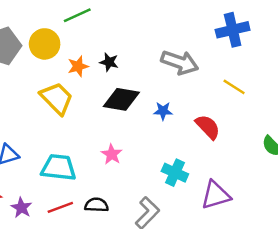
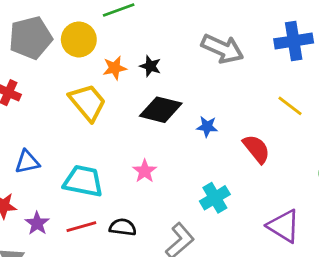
gray arrow: (180, 62) -> (222, 49), moved
cyan cross: (175, 173) -> (215, 198), turned 30
purple triangle: (216, 195) -> (284, 226), moved, turned 44

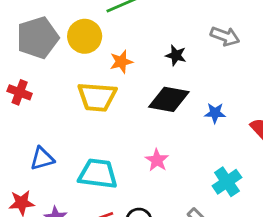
gray arrow: (222, 49) -> (225, 36), size x0.7
black star: (150, 66) -> (176, 55), moved
yellow trapezoid: (87, 102) -> (97, 97), turned 138

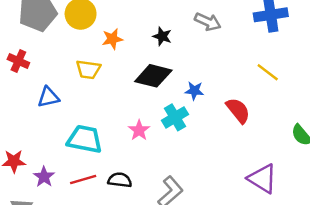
yellow trapezoid: (97, 97) -> (88, 69), size x0.7
blue triangle: (42, 159) -> (48, 97), moved
cyan cross: (227, 182) -> (175, 117), moved

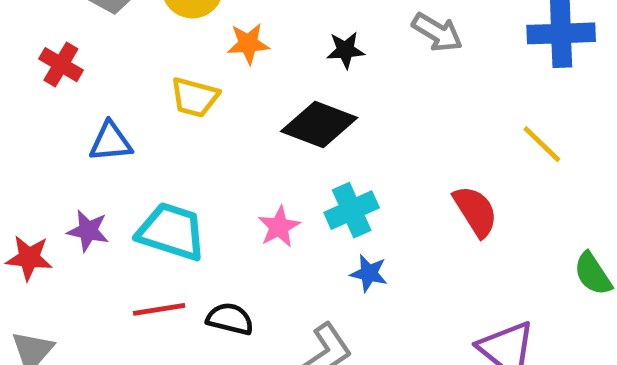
black star: (162, 36) -> (346, 50), turned -30
blue star: (194, 91) -> (369, 273), moved
purple star: (44, 177) -> (88, 231), moved, turned -30

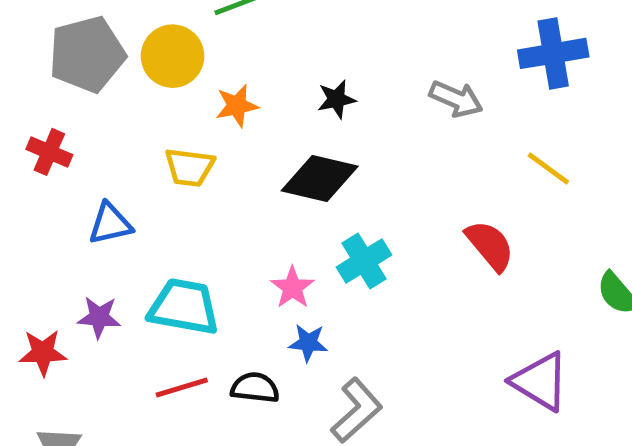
gray arrow: (437, 32) -> (456, 99), moved
blue star: (369, 273) -> (308, 343), moved

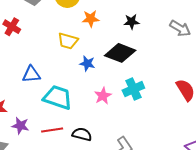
blue triangle: (110, 224) -> (31, 74), moved
purple star: (99, 317) -> (20, 126), moved
blue star: (308, 343) -> (87, 63), moved

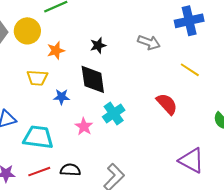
black diamond: (120, 53) -> (93, 79), turned 72

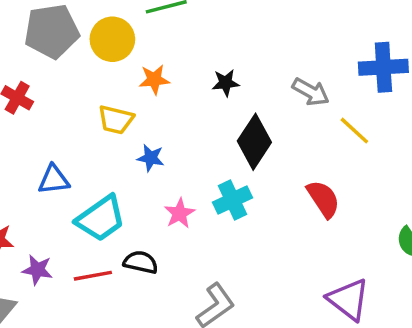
yellow line: (190, 70) -> (354, 131), moved
black diamond: (93, 79) -> (254, 142), moved, turned 32
cyan trapezoid: (38, 137) -> (101, 218), turned 128
black semicircle: (70, 170) -> (141, 262), moved

